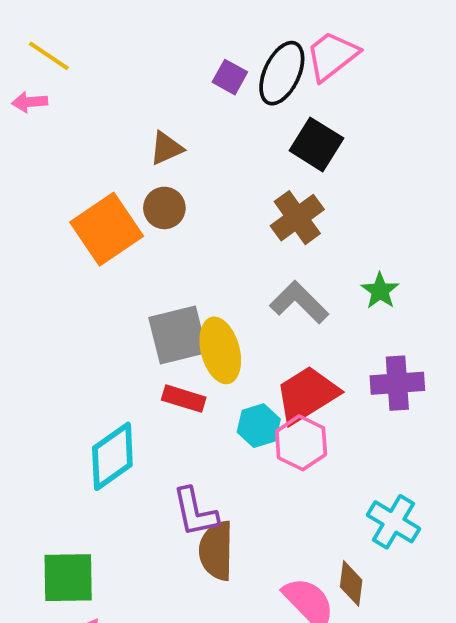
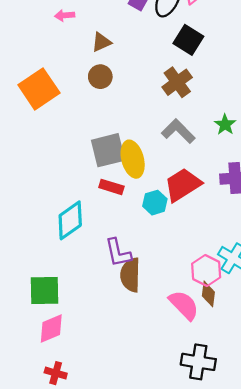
pink arrow: (30, 102) -> (65, 15), moved
orange square: (107, 229) -> (39, 89), moved
pink hexagon: (301, 443) -> (206, 271), moved

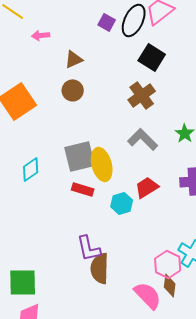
red trapezoid: (183, 185) -> (147, 187), size x0.7
cyan diamond: (70, 220) -> (31, 169), moved, size x0.7

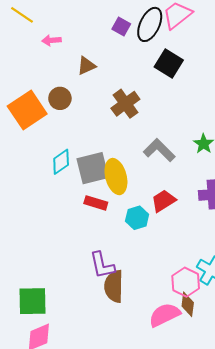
brown circle: (73, 90) -> (60, 98), moved
brown cross: (142, 95) -> (125, 104), moved
cyan diamond: (31, 169) -> (61, 162), moved
pink semicircle: (148, 295) -> (165, 315), turned -72

